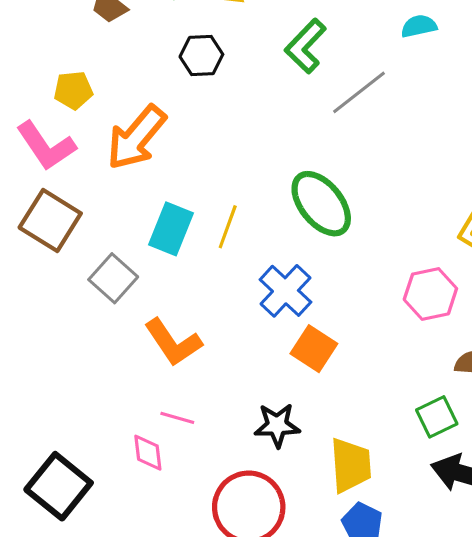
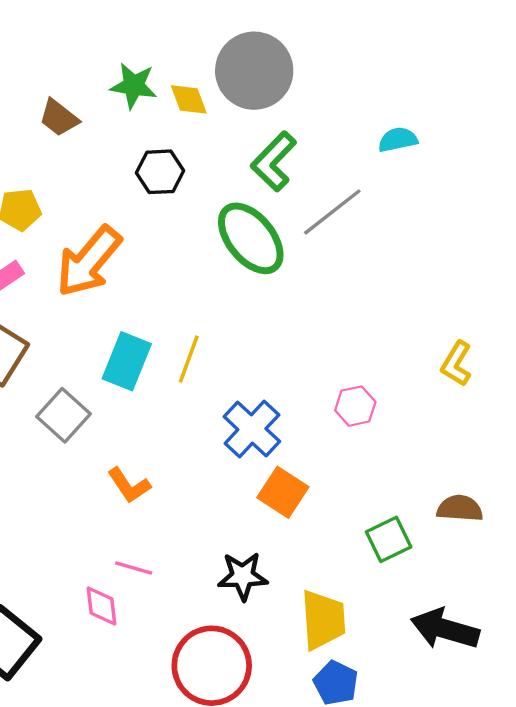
green ellipse: (321, 204) -> (251, 238), moved
pink hexagon: (430, 294) -> (355, 406), moved, size x0.7
orange L-shape: (173, 342) -> (129, 485), size x0.7
green square: (437, 417) -> (389, 539), moved

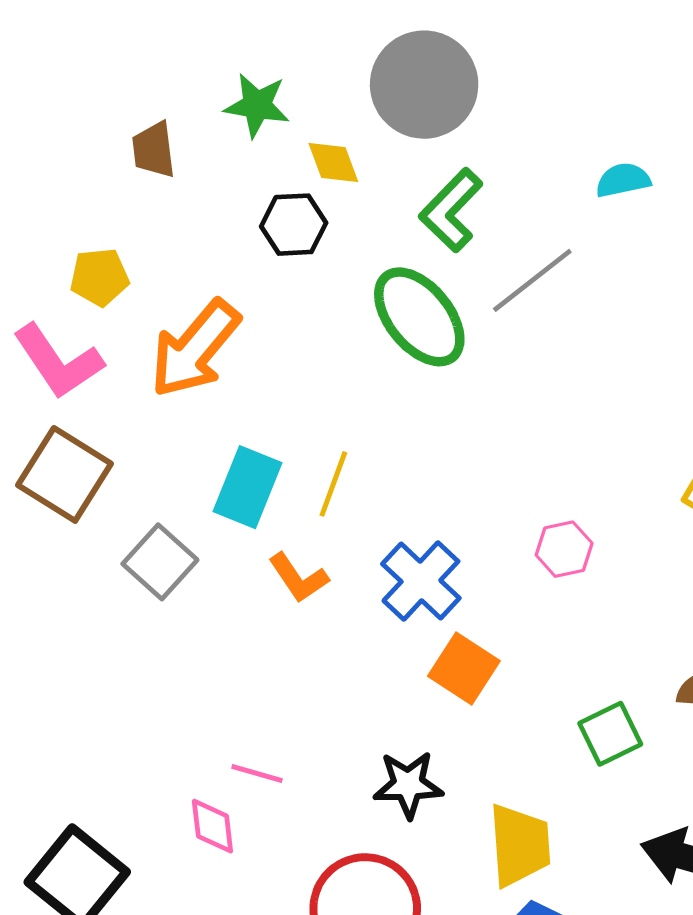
yellow diamond: (189, 99) -> (333, 163), moved
brown trapezoid: (59, 118) -> (154, 150), turned 45
orange L-shape: (129, 485) -> (298, 578), moved

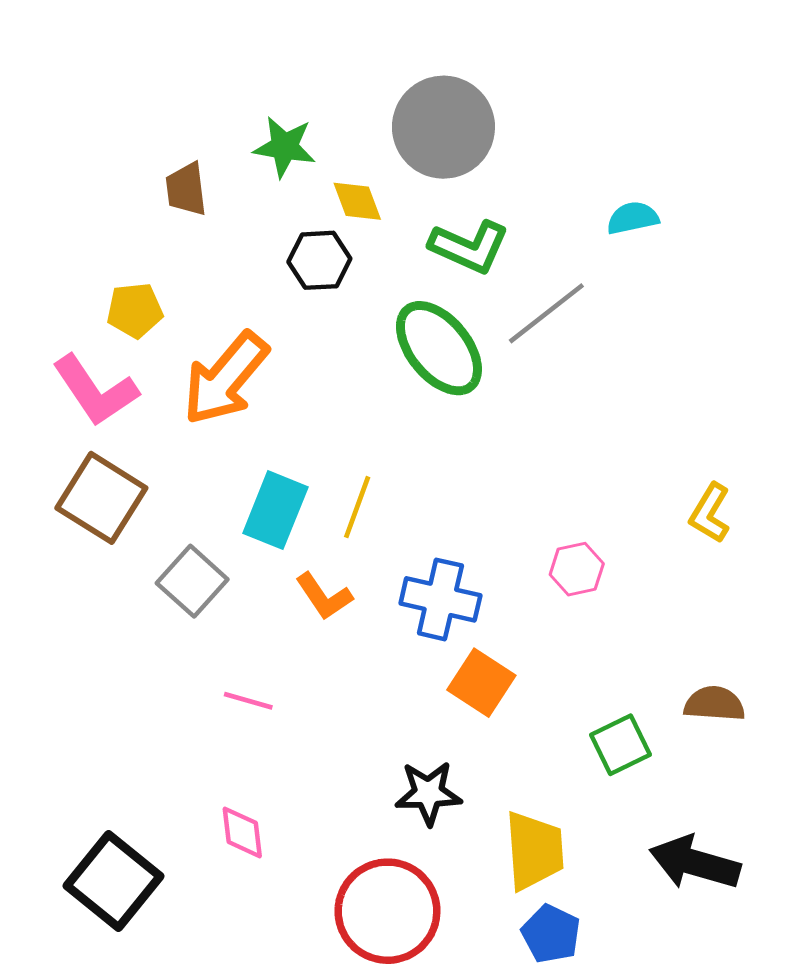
green L-shape: (451, 210) -> (469, 247), turned -110
blue cross: (421, 581) -> (440, 599), turned -30
pink line: (257, 774) -> (248, 701), moved

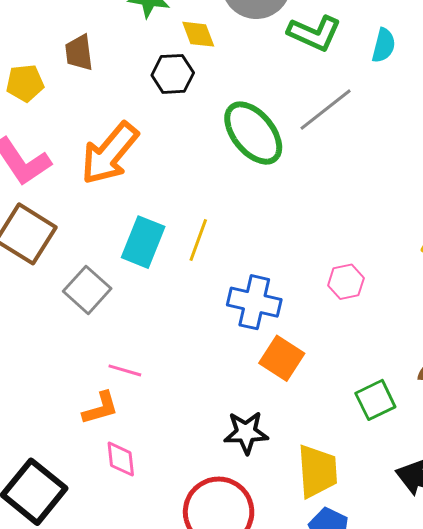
brown trapezoid: (186, 189) -> (79, 53), moved
cyan semicircle: (633, 218) -> (384, 45), turned 116
green L-shape: (469, 247) -> (314, 33), moved
yellow pentagon: (135, 310) -> (25, 83), moved
orange L-shape: (324, 596) -> (100, 408), moved, turned -72

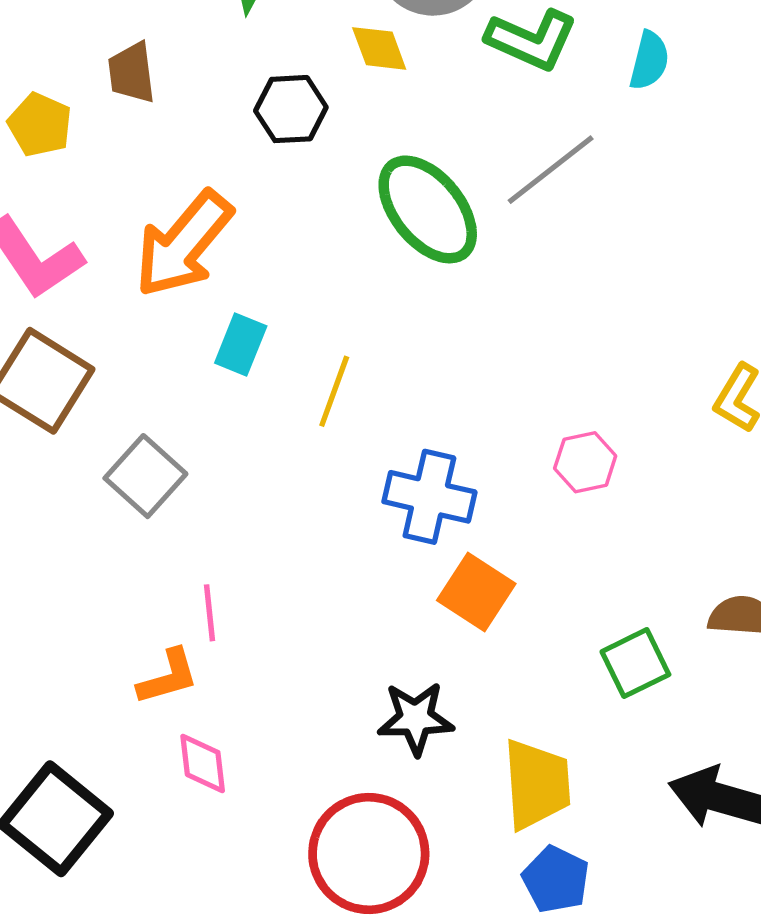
yellow diamond: (198, 34) -> (379, 48), moved
yellow pentagon: (25, 83) -> (40, 125), turned 30
cyan rectangle: (143, 242) -> (241, 344), moved, size x0.7
pink line: (125, 370) -> (210, 613), turned 68

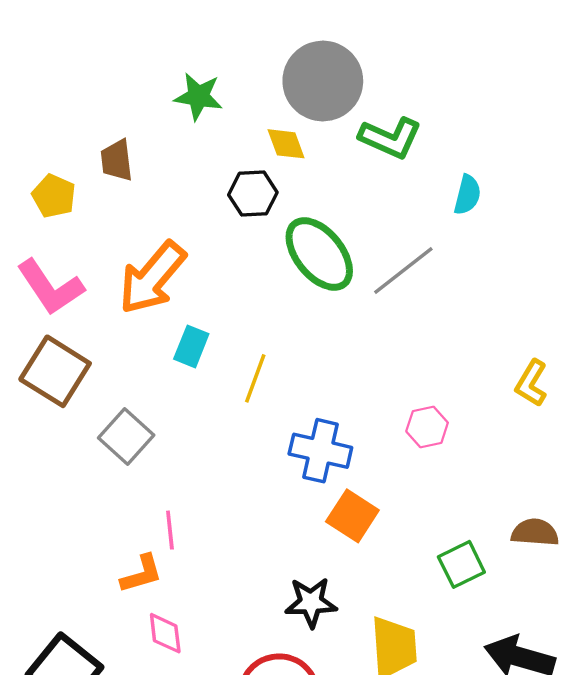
cyan semicircle: (649, 61) -> (467, 195), moved
black hexagon: (291, 109) -> (253, 194), moved
gray line: (551, 170) -> (403, 271), moved

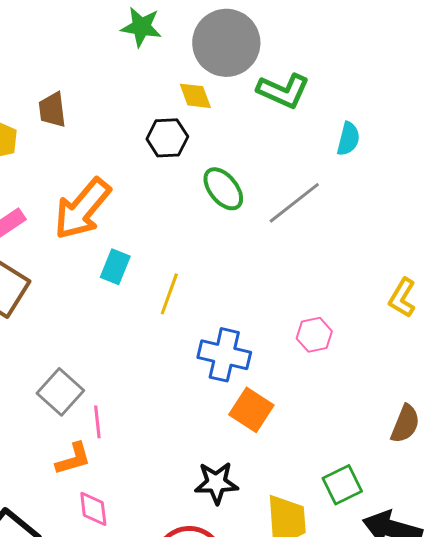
green star: (198, 96) -> (141, 27), moved
green ellipse: (319, 254) -> (223, 189), size x0.7
gray square: (126, 436) -> (60, 392), moved
brown semicircle: (535, 532) -> (405, 424), turned 108
green square: (461, 564) -> (342, 485), moved

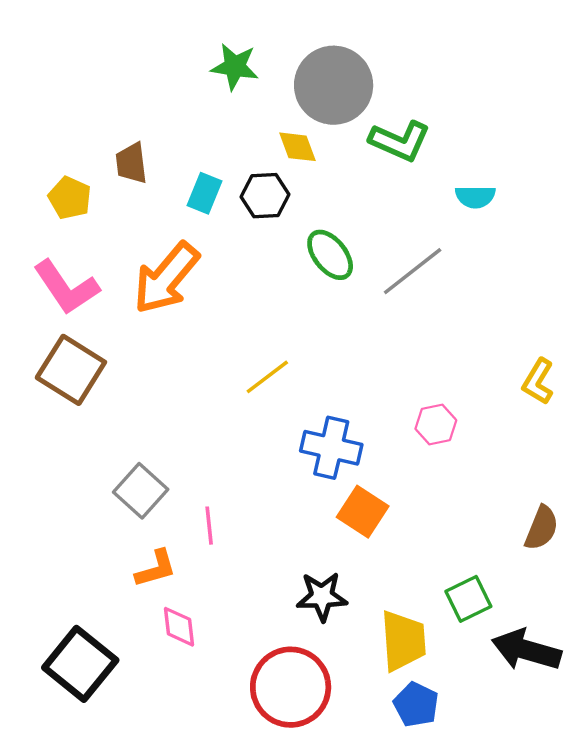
cyan semicircle: (348, 139) -> (475, 197), turned 76
cyan rectangle: (115, 267) -> (205, 193), moved
yellow line: (169, 294) -> (267, 377), turned 33
pink line: (97, 422) -> (209, 526), moved

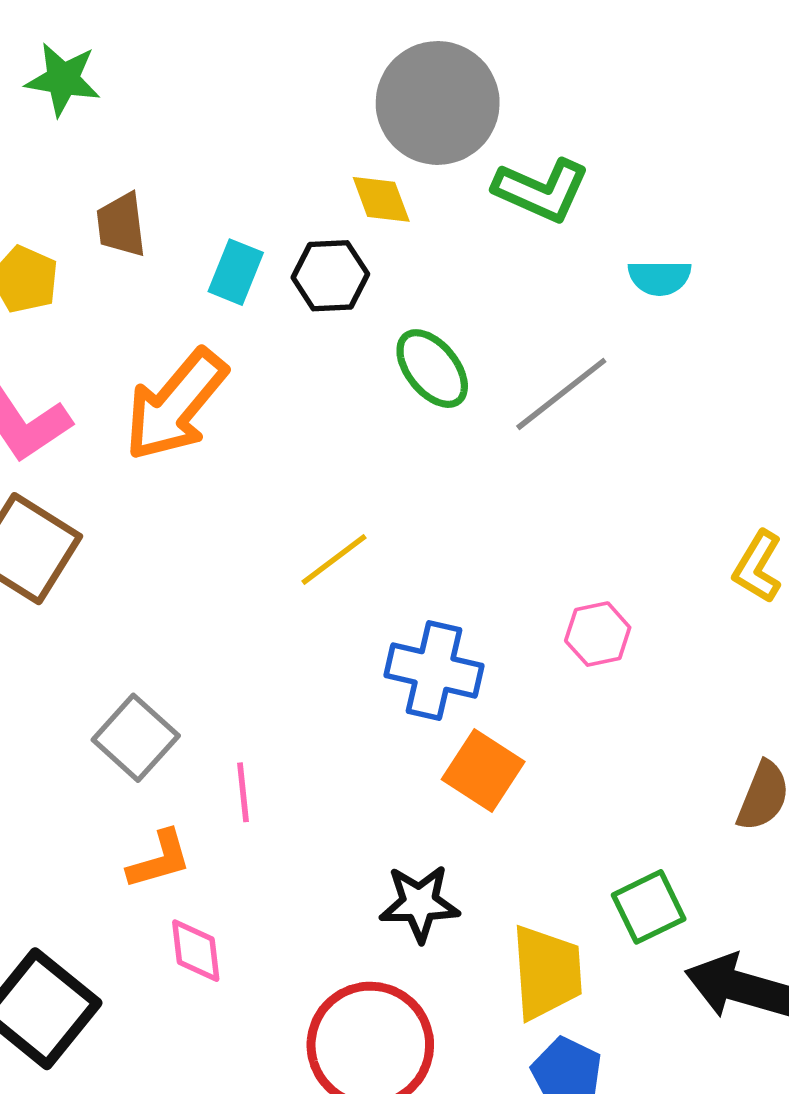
green star: (235, 67) -> (63, 79), moved

